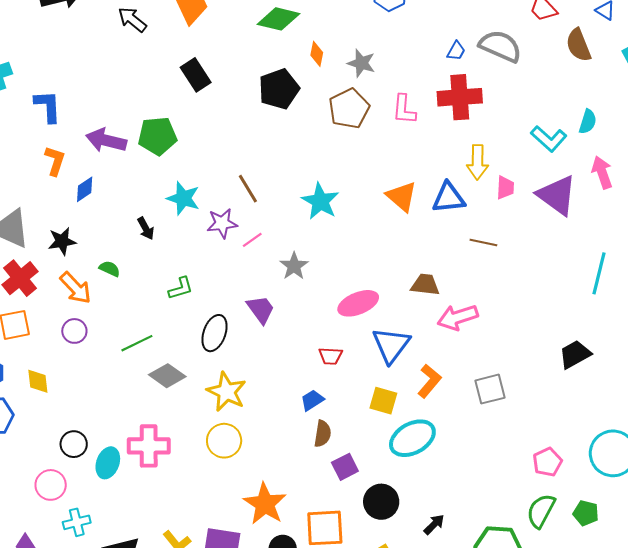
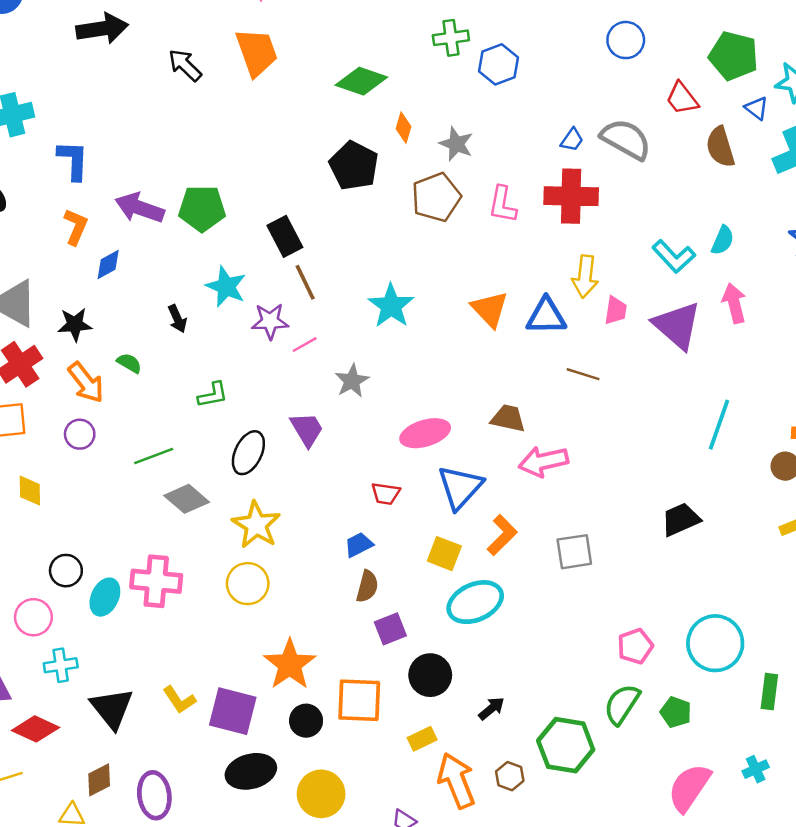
black rectangle: (196, 75) -> (285, 236), moved
black pentagon: (279, 89) -> (354, 166), turned -30

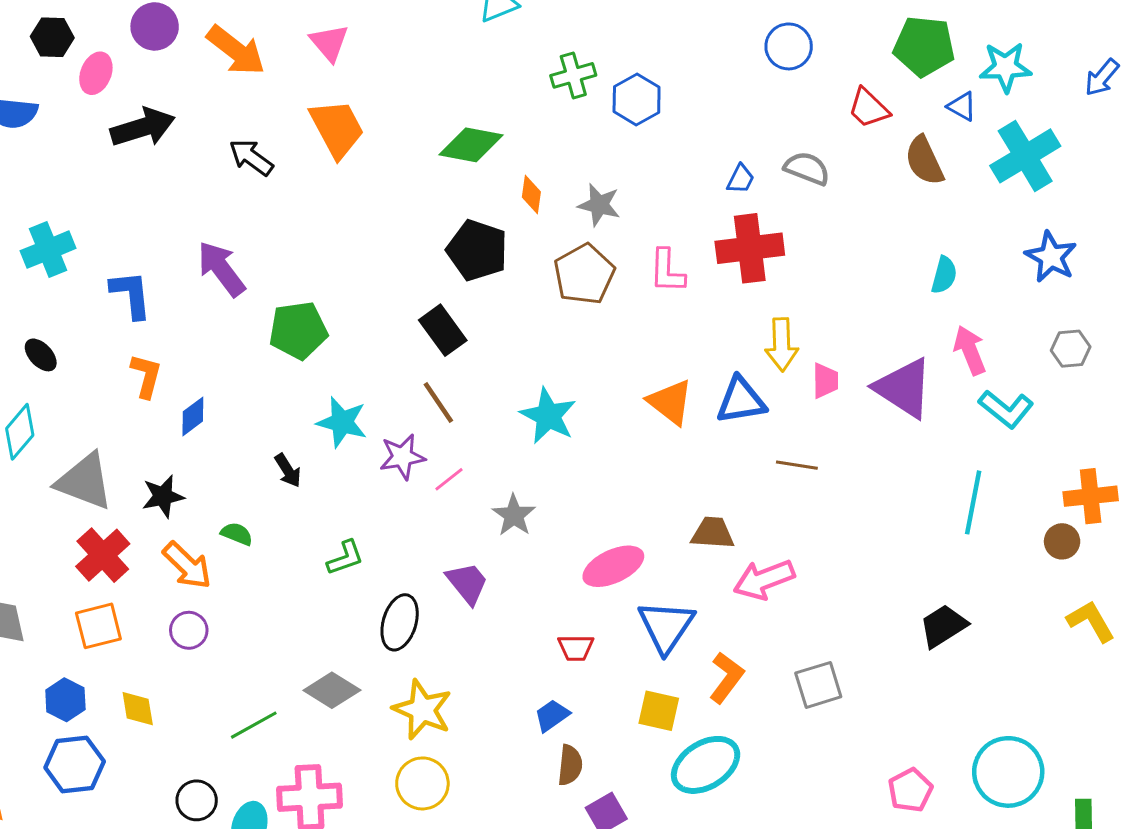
gray semicircle: (626, 139) -> (807, 168), size x0.7
purple arrow: (140, 208) -> (221, 269), moved, turned 42
black rectangle: (285, 236) -> (443, 330), moved
cyan L-shape: (674, 256) -> (1006, 409), moved
green line: (154, 456) -> (254, 725), moved

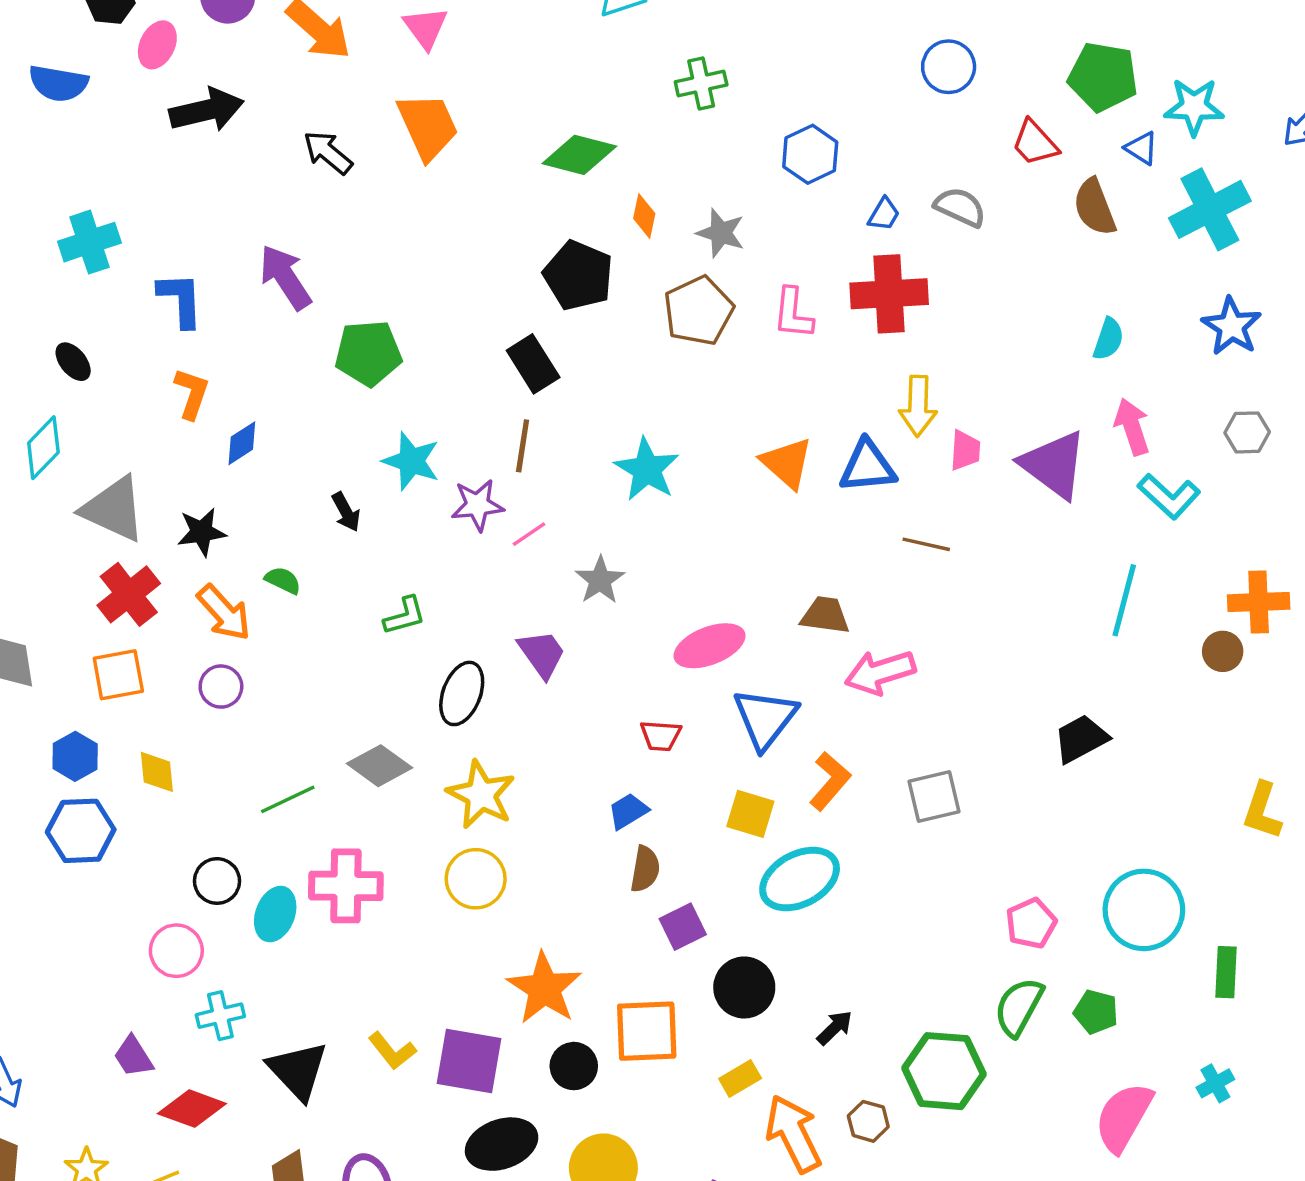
blue hexagon: (637, 99) -> (810, 154), moved
brown line: (438, 402) -> (523, 446), turned 39
yellow L-shape: (1091, 621) -> (1262, 811), moved, turned -135

